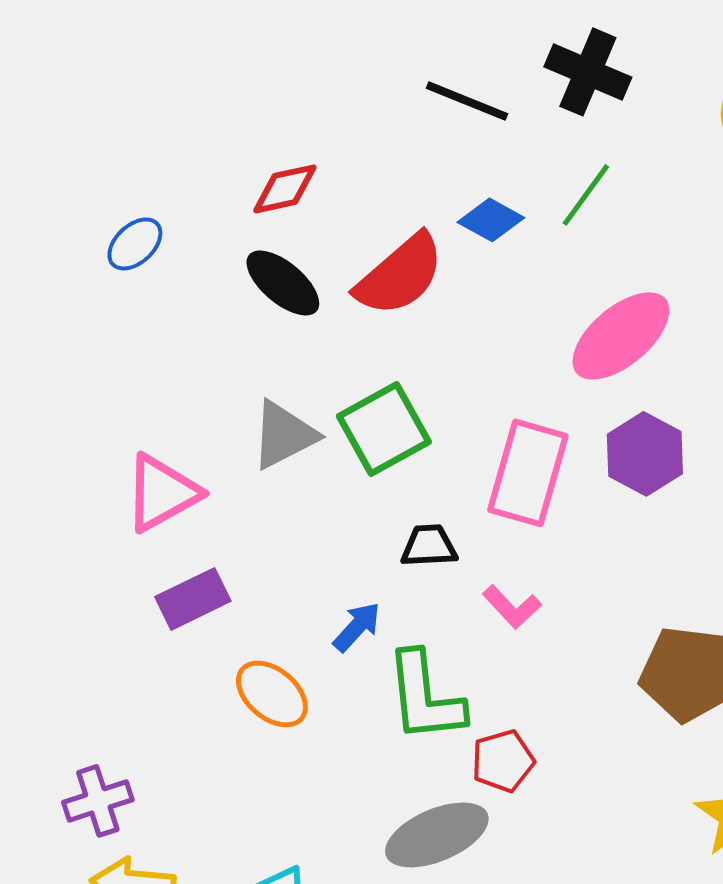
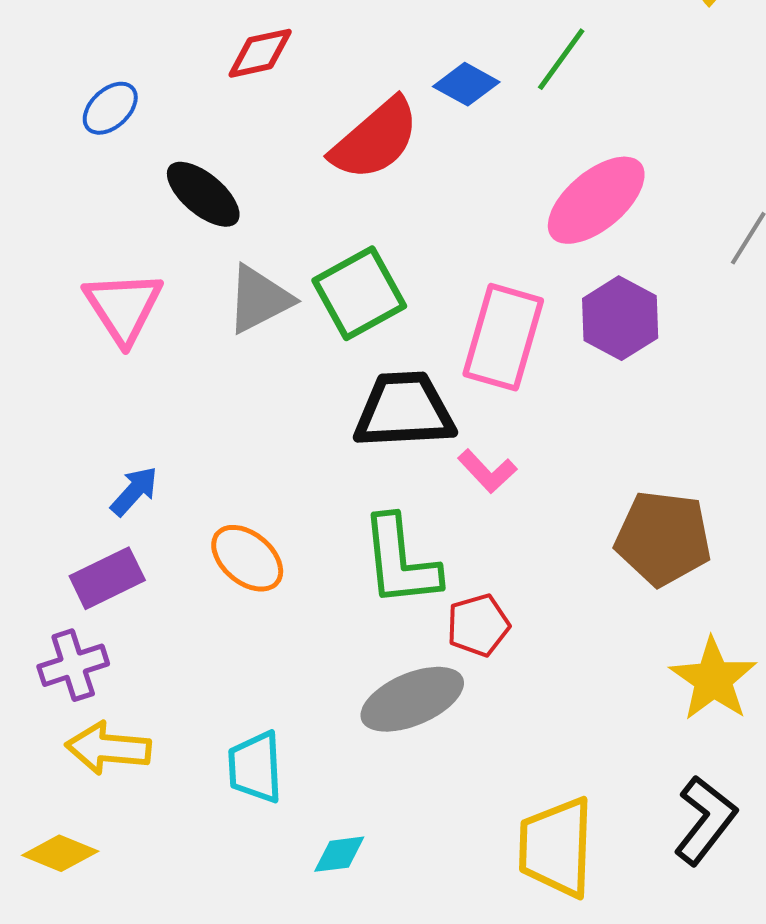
black ellipse: (283, 283) -> (203, 194), moved
pink triangle: (162, 493) -> (123, 307), moved, turned -34
black trapezoid: (429, 546) -> (404, 410), size x1.8
purple rectangle: (193, 599) -> (107, 578), moved
blue arrow: (357, 627) -> (134, 491), moved

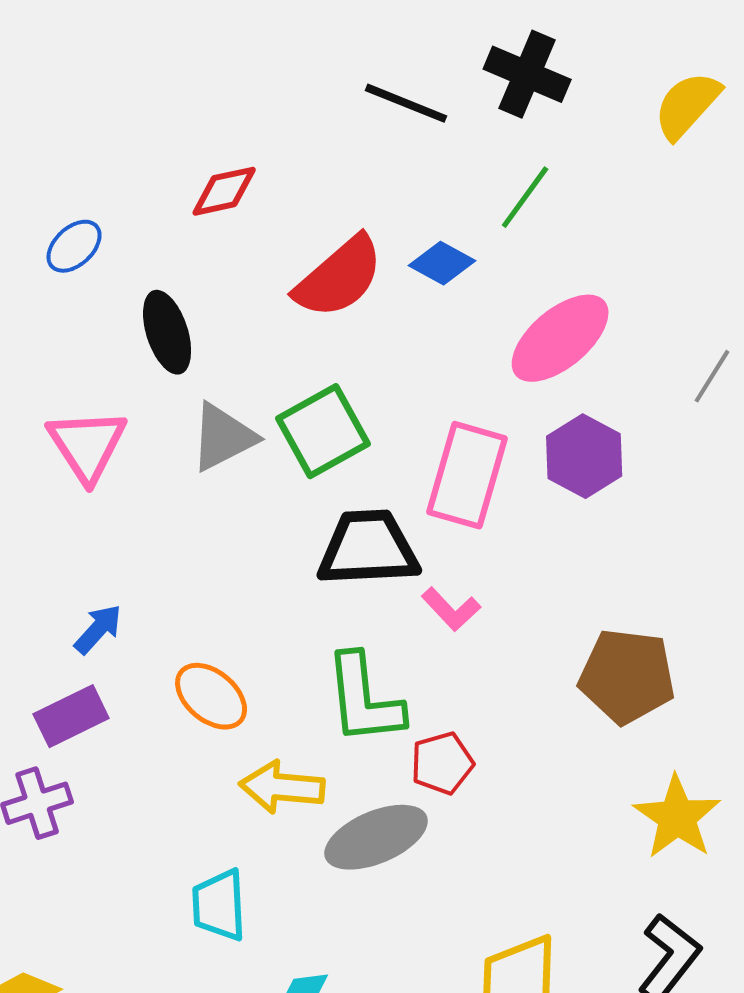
blue diamond: (466, 84) -> (442, 263), moved
black ellipse: (203, 194) -> (167, 332), turned 32
yellow arrow: (108, 748) -> (282, 787), moved

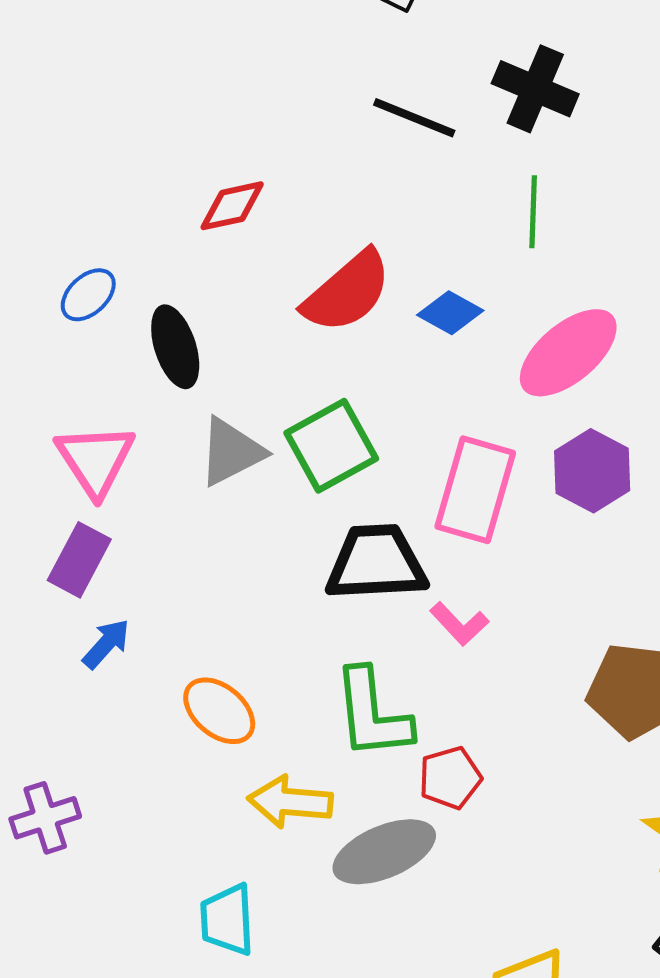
green line: (525, 197) -> (533, 212), turned -34
blue ellipse: (74, 246) -> (88, 295), moved
blue diamond: (442, 263) -> (450, 313), moved
purple rectangle: (71, 716) -> (79, 560), moved, turned -36

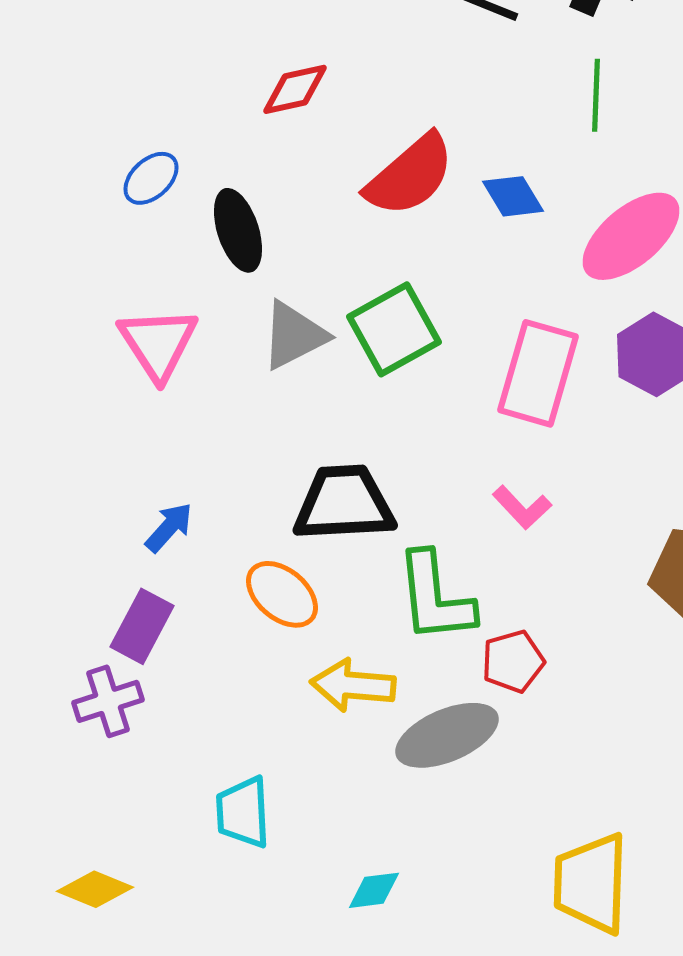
blue diamond: (450, 313) -> (513, 196), turned 30
purple rectangle: (79, 560) -> (142, 626), moved
black trapezoid: (376, 563) -> (344, 503), moved
cyan trapezoid: (227, 920) -> (243, 812), moved

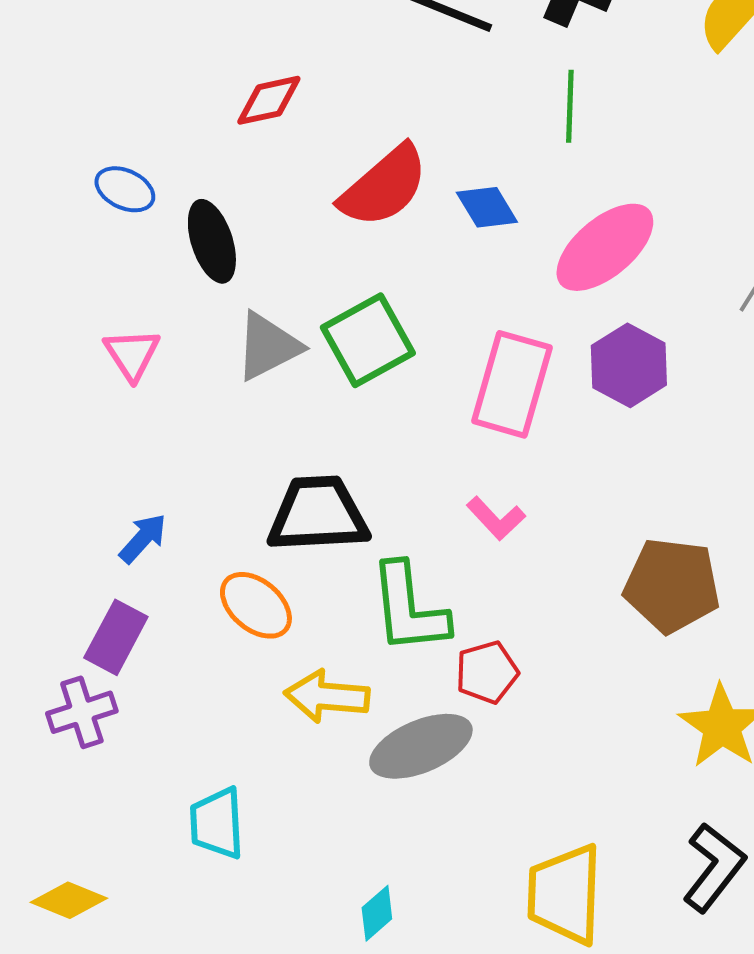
blue ellipse: (151, 178) -> (125, 189), turned 68
pink triangle: (158, 343) -> (132, 354), size x0.7
cyan diamond: (374, 890) -> (377, 913), moved, turned -34

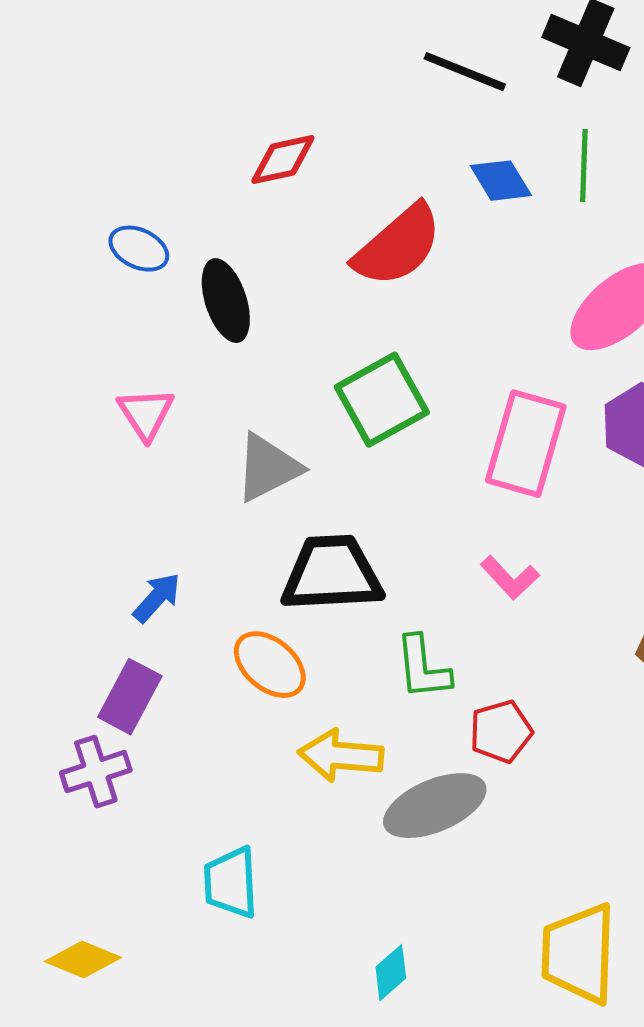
blue diamond: (487, 207) -> (501, 181), moved
gray triangle: (268, 346) -> (268, 468), moved
green L-shape: (409, 608) -> (423, 668), size x0.7

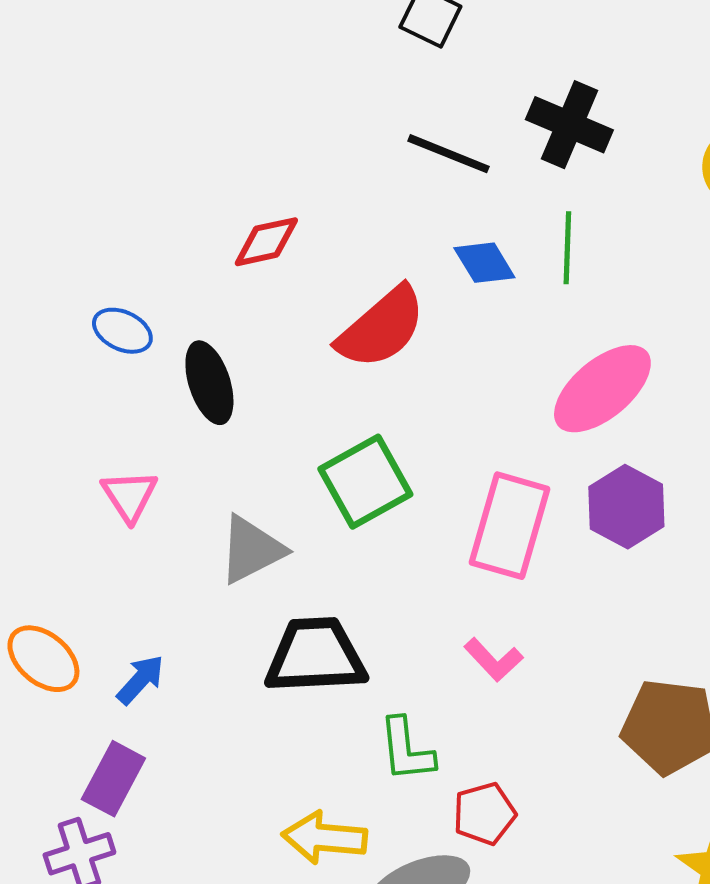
orange ellipse: (270, 665) -> (43, 659), moved

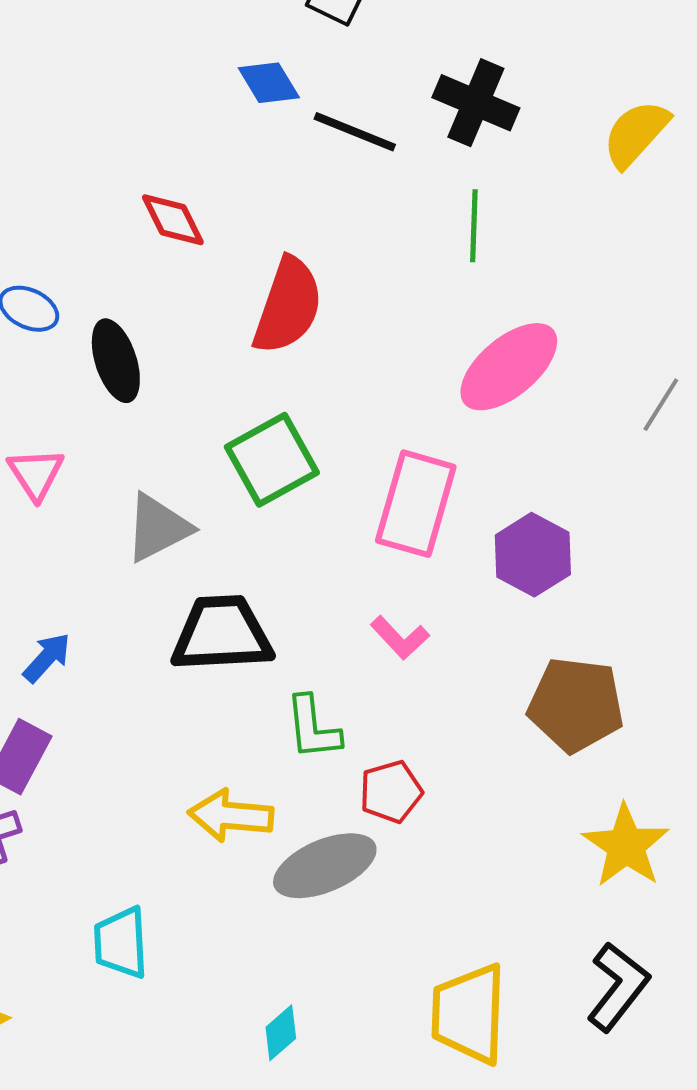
red diamond: (266, 242) -> (173, 220), turned 76
blue diamond: (484, 263) -> (269, 83), moved
red semicircle: (381, 328) -> (288, 306), turned -30
purple hexagon: (626, 507) -> (533, 555), moved

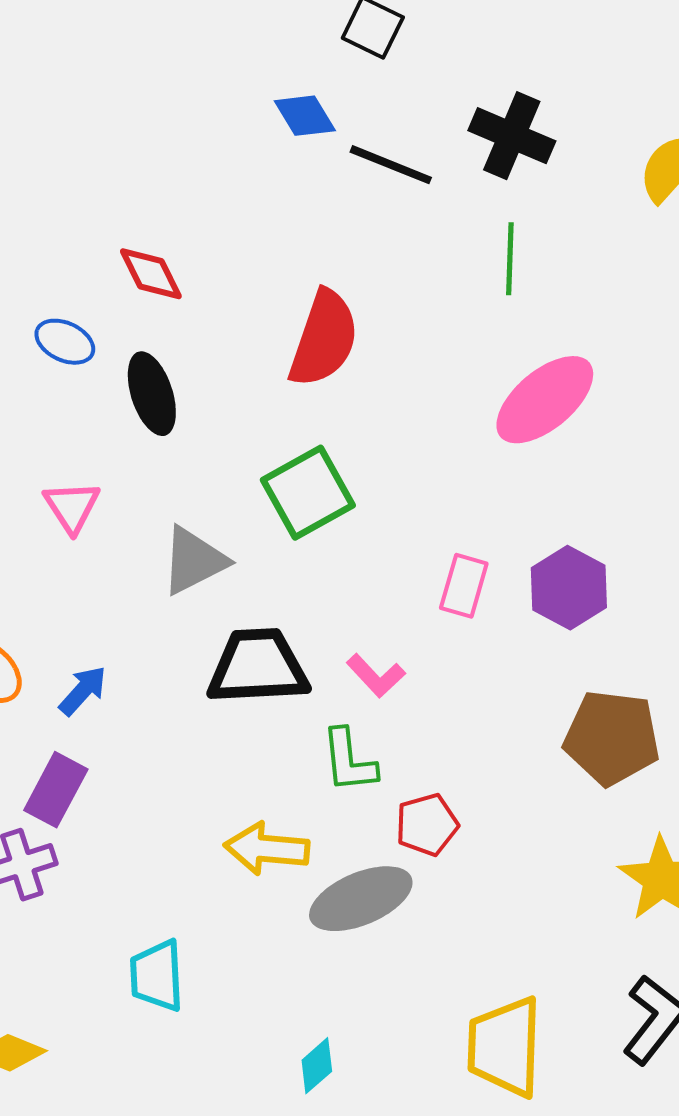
red diamond: (173, 220) -> (151, 274), moved
pink rectangle: (416, 504) -> (464, 586), moved, size x0.6
pink L-shape: (400, 638) -> (376, 676), moved

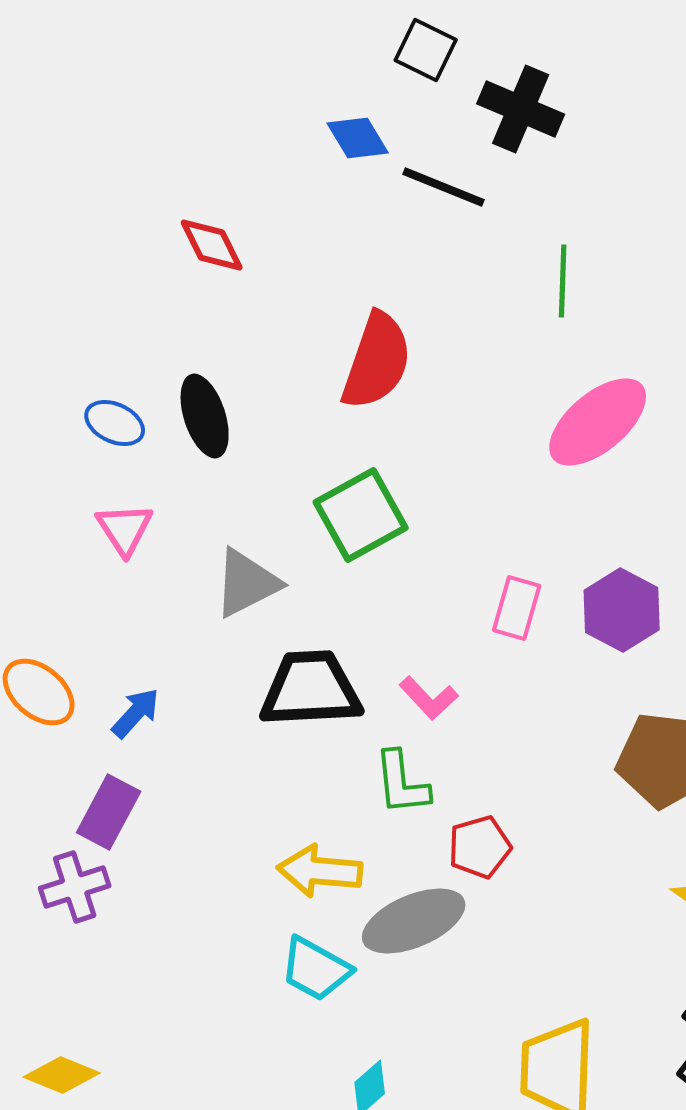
black cross: (512, 136) -> (521, 109), moved
red diamond: (151, 274) -> (212, 245), moved
blue ellipse: (65, 342) -> (115, 423), moved
cyan trapezoid: (157, 976) -> (316, 969), moved, turned -58

